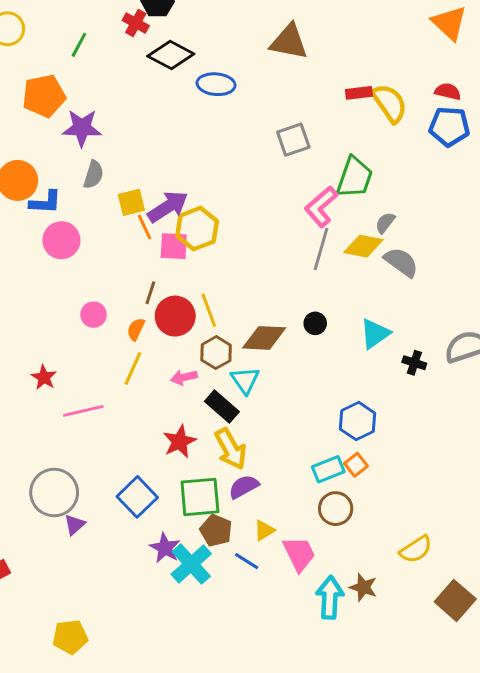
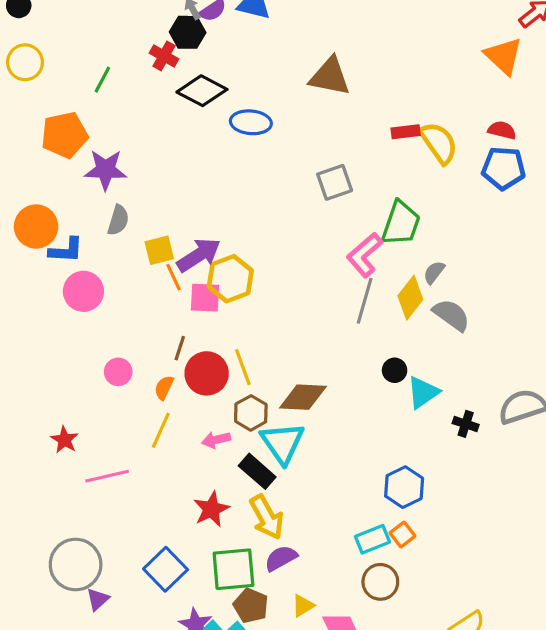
yellow diamond: (363, 246) -> (410, 298), turned -63
black circle: (315, 323) -> (395, 370), moved
cyan triangle: (245, 380) -> (282, 443), size x1.4

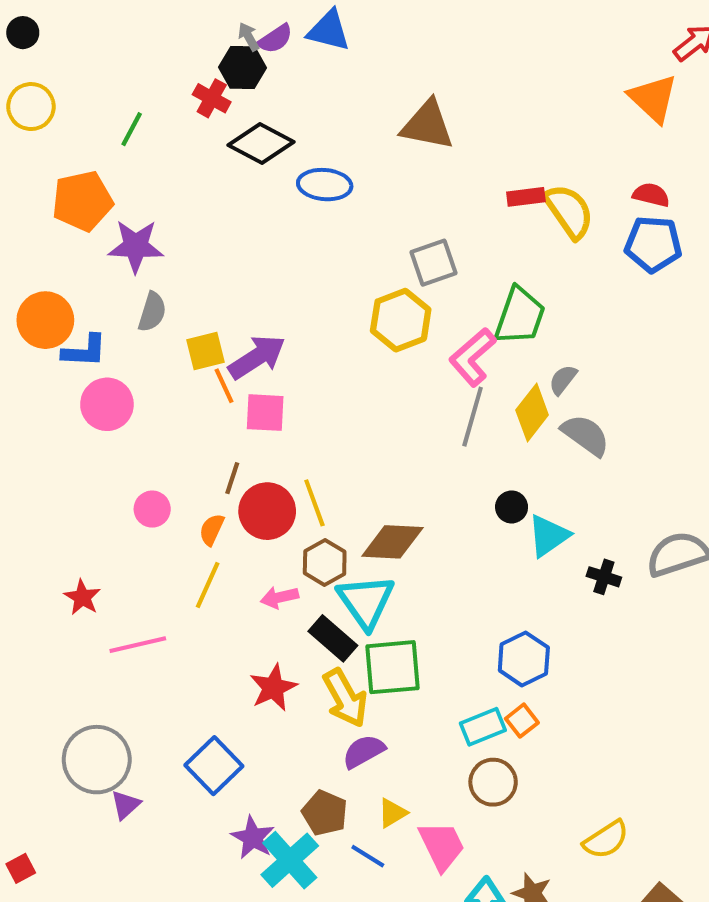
yellow hexagon: (230, 279) -> (401, 320), moved
green square: (233, 569) -> (392, 667), moved

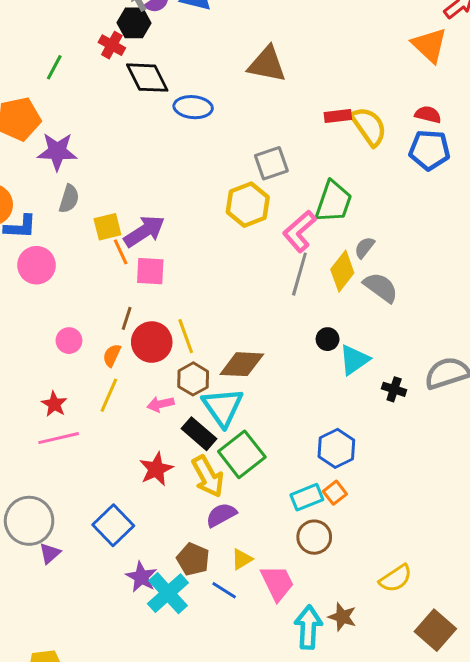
black diamond: (261, 143) -> (147, 78), turned 36
red star: (82, 597) -> (54, 404), moved
green square: (392, 667) -> (242, 454), turned -33

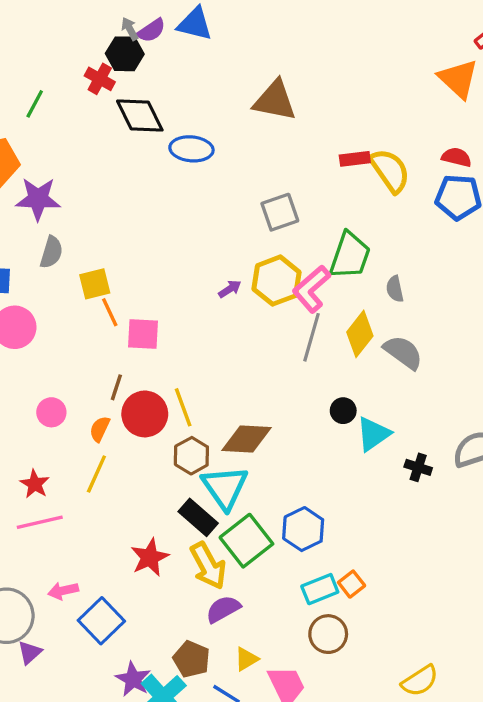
yellow hexagon: (248, 205) -> (276, 281), moved
purple arrow: (144, 231) -> (230, 289), moved, size x0.5
gray semicircle: (364, 247) -> (395, 289), moved, turned -50
pink arrow: (161, 404) -> (63, 591), moved
blue hexagon: (336, 448) -> (303, 529), moved

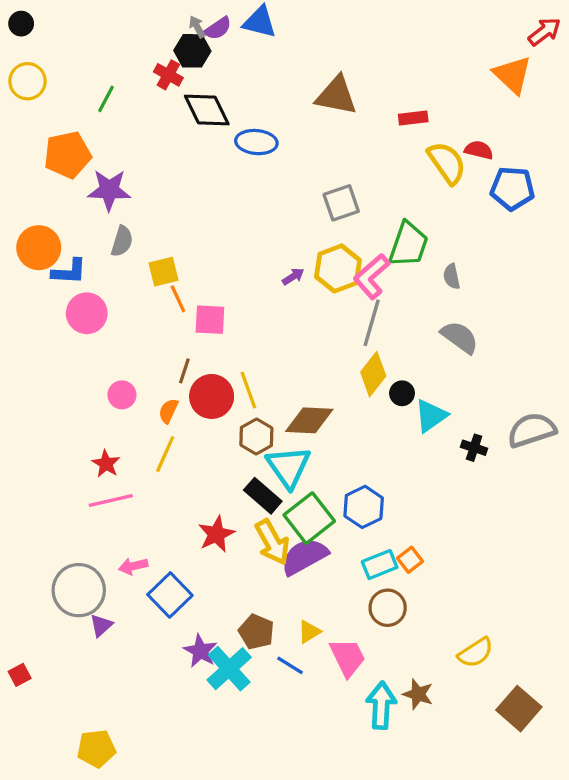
red semicircle: (457, 157) -> (479, 150), moved
red rectangle: (355, 159) -> (413, 118), moved
yellow diamond: (360, 334) -> (373, 374), moved
purple semicircle: (223, 609) -> (304, 557), moved, size x1.4

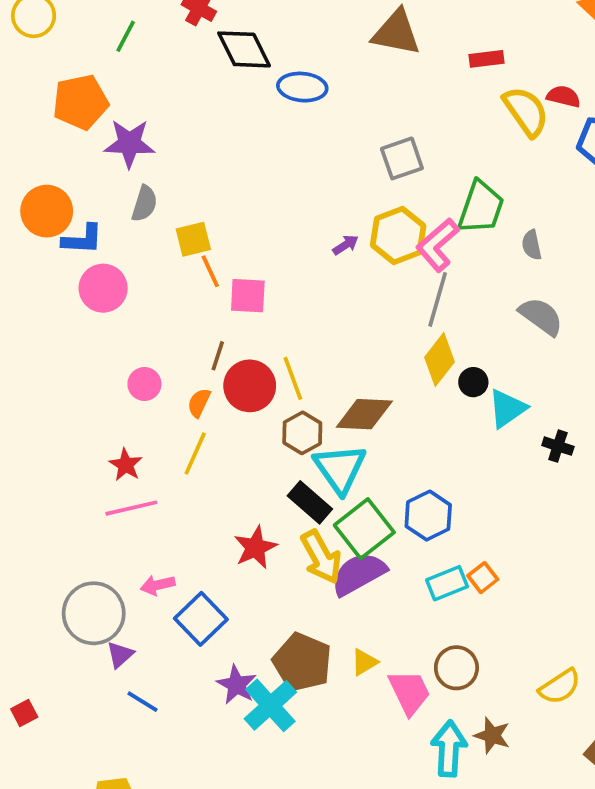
brown circle: (388, 608) -> (456, 668), moved
brown pentagon: (256, 632) -> (302, 662), size x1.4
blue line: (290, 665) -> (143, 702), moved

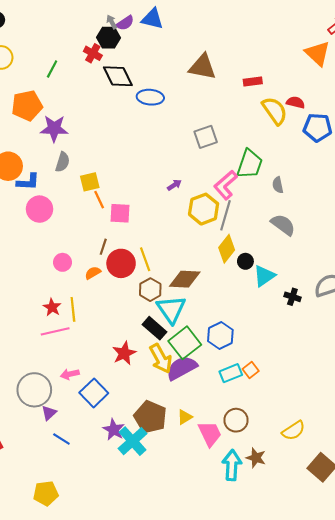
yellow hexagon: (398, 236) -> (204, 209), moved
orange semicircle: (199, 403) -> (93, 273), turned 35
yellow line: (195, 454) -> (73, 309), moved, turned -30

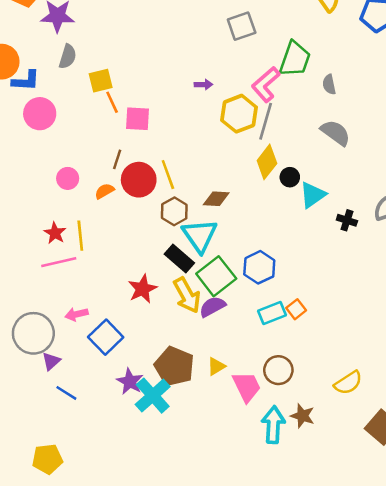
purple arrow: (174, 185) -> (203, 84), turned 32
brown diamond: (185, 279) -> (216, 199), size x0.7
purple semicircle: (182, 368) -> (212, 307), size x0.7

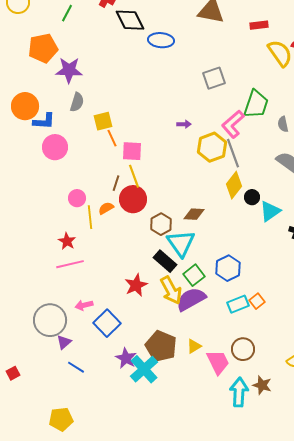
gray line: (266, 121) -> (233, 153), turned -36
yellow line: (168, 175) -> (134, 176), moved
yellow line: (80, 236) -> (90, 217), moved
green square: (216, 276) -> (194, 275), size x0.7
purple semicircle: (212, 307) -> (191, 299), size x1.4

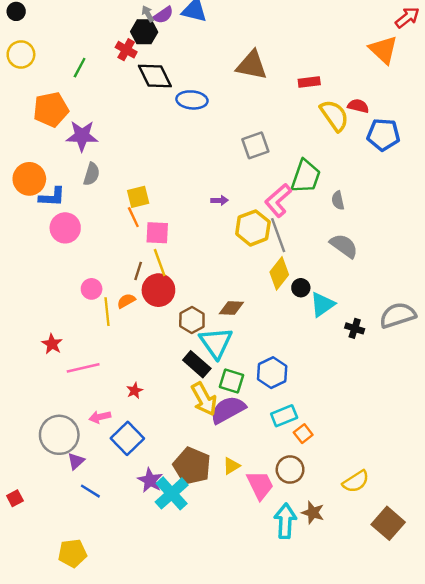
yellow square: (103, 121) -> (138, 197), moved
red star: (67, 241) -> (52, 344), moved
green square: (194, 275) -> (231, 381), turned -35
red star: (136, 285) -> (135, 391), moved, size x0.6
orange square: (257, 301) -> (303, 434), moved

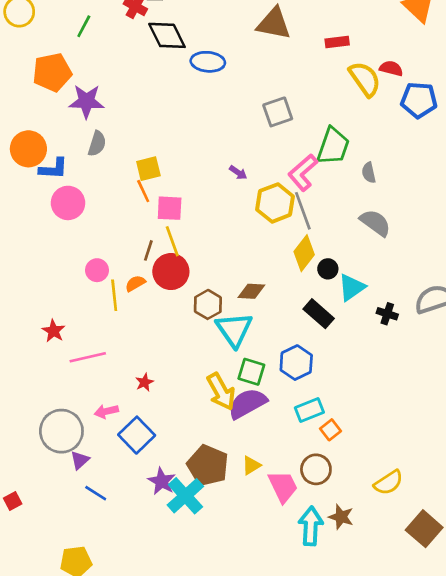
purple arrow: (219, 200) -> (238, 173), turned 35
black rectangle: (197, 364) -> (319, 314), moved

